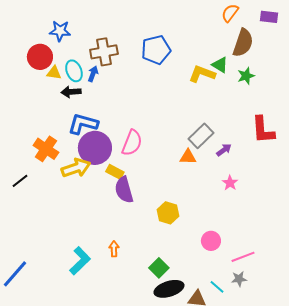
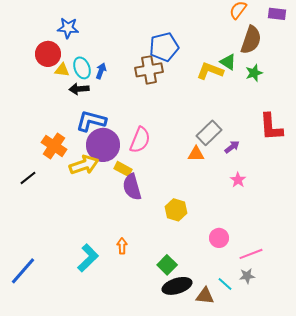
brown cross: (104, 52) -> (149, 70), moved

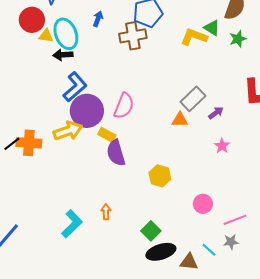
cyan ellipse: (82, 68) -> (66, 34), size x1.4
blue arrow: (101, 71) -> (98, 19), moved
blue L-shape: (91, 121) -> (75, 87), turned 124
orange cross: (54, 146) -> (29, 143), moved, turned -30

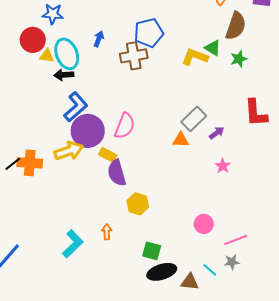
yellow hexagon: (160, 176) -> (138, 204), moved
green square: (151, 231) -> (152, 251), turned -30

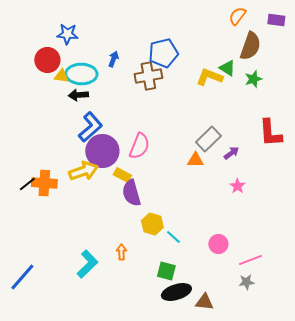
cyan ellipse: (67, 54) -> (81, 74), turned -68
cyan line: (210, 270) -> (173, 237), moved

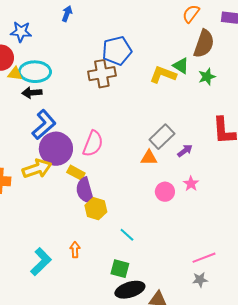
blue arrow: (113, 59) -> (67, 14), moved
yellow hexagon: (152, 224) -> (96, 209), moved
pink circle: (218, 244) -> (165, 192), moved

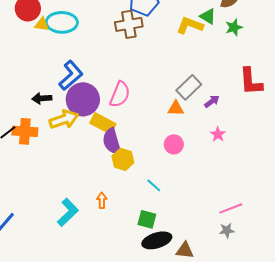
black arrow: (32, 93) -> (42, 98), moved
yellow rectangle: (76, 173) -> (103, 123), size x1.4
pink circle: (165, 192) -> (174, 144), moved

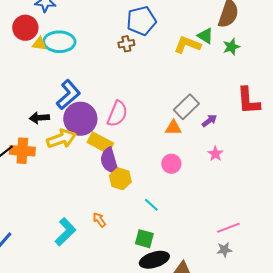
brown cross: (129, 24) -> (126, 44), size x0.6
orange arrow: (102, 200) -> (99, 220), turned -35

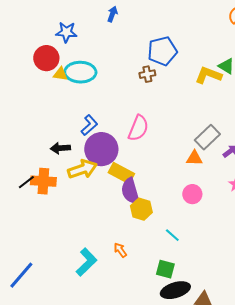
blue L-shape: (68, 95) -> (89, 125), size x0.7
pink semicircle: (117, 114) -> (138, 128), moved

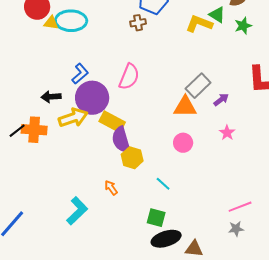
orange triangle: (194, 158) -> (185, 107), size x1.4
orange arrow: (120, 250) -> (111, 188), moved

